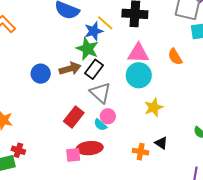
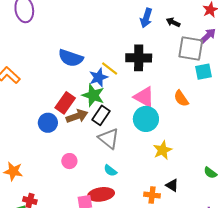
pink triangle: (138, 53) -> (144, 97), turned 30
pink circle: (108, 116) -> (69, 161), moved
red rectangle: (74, 117) -> (65, 103), moved

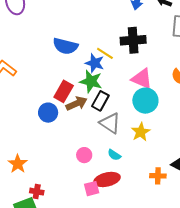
blue star: (98, 77) -> (95, 63), turned -30
yellow star: (163, 150) -> (141, 132), moved
pink circle: (69, 161) -> (84, 155), moved
orange star: (13, 171) -> (18, 164), turned 30

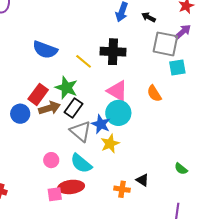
blue star: (95, 63) -> (101, 124), moved
cyan semicircle: (114, 155) -> (81, 163), size x1.6

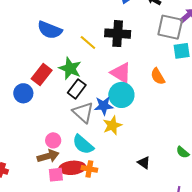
brown arrow: (50, 108) -> (48, 156), moved
blue star: (101, 124) -> (104, 106), turned -30
orange cross: (122, 189) -> (89, 169), moved

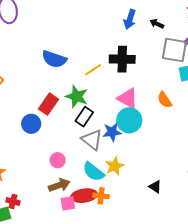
yellow line: (88, 43) -> (93, 70), turned -72
yellow star: (112, 125) -> (115, 166), moved
pink circle: (53, 140) -> (58, 160), moved

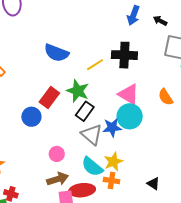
orange cross: (101, 196) -> (112, 181), moved

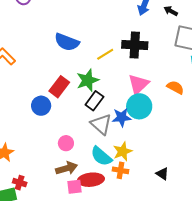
green star: (78, 91) -> (88, 80), turned 30
pink triangle: (129, 94) -> (138, 84), turned 45
orange semicircle: (166, 97) -> (175, 87), turned 150

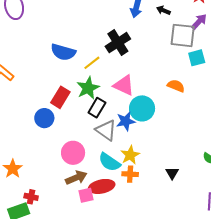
black cross: (135, 45) -> (118, 43), moved, turned -30
yellow line: (105, 54) -> (92, 63), moved
pink triangle: (138, 84) -> (124, 85), moved, turned -45
pink circle: (66, 143) -> (73, 153), size x1.5
black triangle: (162, 174) -> (172, 173), turned 32

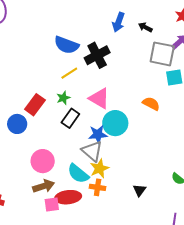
blue semicircle: (63, 52) -> (66, 45), moved
green star: (88, 88) -> (63, 98), size x0.6
gray triangle: (106, 130) -> (92, 151), moved

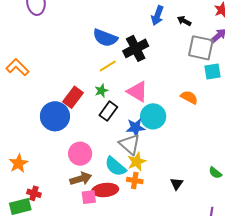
blue circle: (17, 124) -> (55, 116), size x1.5

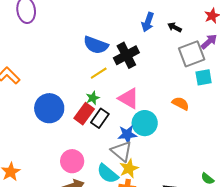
gray square: (201, 48) -> (192, 54), turned -32
red rectangle: (73, 97) -> (84, 114), moved
blue circle: (55, 116) -> (49, 108), moved

